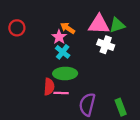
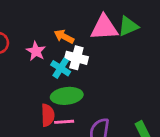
pink star: (59, 37) -> (36, 51), moved
white cross: (106, 45) -> (76, 58), moved

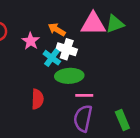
green ellipse: (67, 96) -> (69, 76), moved
pink line: (64, 122) -> (84, 95), moved

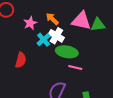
green ellipse: (69, 76) -> (67, 52), moved
pink line: (84, 95) -> (75, 67), moved
red semicircle: (37, 99) -> (21, 60), moved

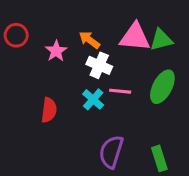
cyan cross: (44, 40) -> (93, 99), moved
green ellipse: (67, 52) -> (162, 87), moved, turned -65
pink line: (75, 67) -> (120, 91), moved

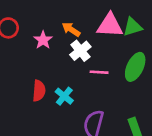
white cross: (99, 65) -> (80, 51), turned 30
cyan cross: (93, 99) -> (64, 96), moved

